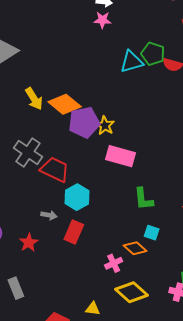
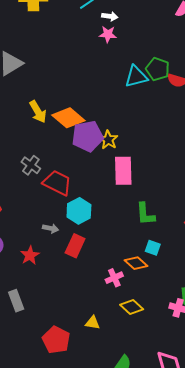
gray cross: (28, 152) -> (31, 165), size x0.7
pink rectangle: (121, 156) -> (123, 171), turned 72
yellow diamond: (132, 292) -> (132, 307), size x0.7

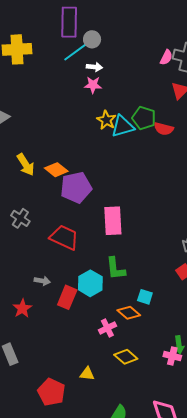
orange diamond: (68, 118) -> (56, 170), size x0.7
yellow star: (108, 140) -> (106, 120), moved
red trapezoid: (57, 183) -> (64, 237), moved
cyan hexagon: (79, 211) -> (90, 283), moved
green L-shape: (145, 214) -> (116, 269), moved

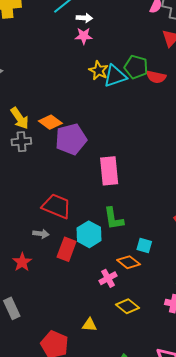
gray cross: (20, 218) -> (21, 142), moved, turned -36
red trapezoid: (64, 237) -> (57, 206), moved

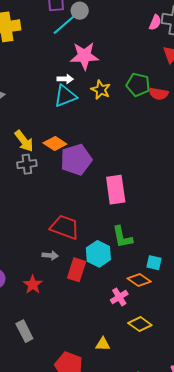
white arrow: (84, 18) -> (65, 79), moved
pink star: (84, 36) -> (84, 56), size x1.6
cyan triangle: (115, 76) -> (65, 96), moved

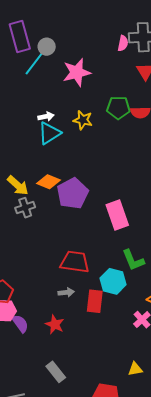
pink star: (84, 56) -> (77, 72), moved

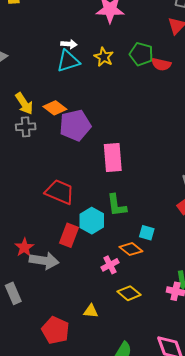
gray arrow: (66, 292) -> (44, 261), moved, size x1.8

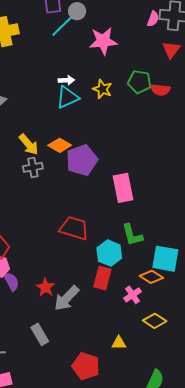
cyan square: (147, 233) -> (165, 259), size x1.8
red rectangle: (69, 235) -> (102, 278), moved
gray arrow: (44, 261) -> (67, 298), turned 132

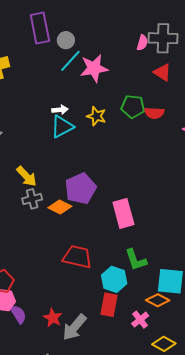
cyan line: (62, 26) -> (70, 61), moved
red triangle: (171, 50) -> (162, 72), turned -30
orange diamond: (60, 145) -> (60, 207), moved

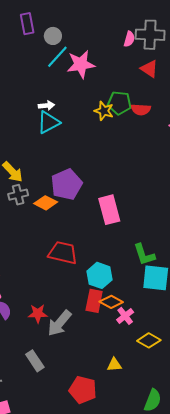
purple rectangle: (40, 28) -> (27, 24), size x0.7
yellow star: (96, 116) -> (104, 111), moved
green L-shape: (136, 260) -> (144, 255), moved
orange diamond: (158, 300) -> (111, 302), moved
red star: (53, 318) -> (38, 314), turned -30

